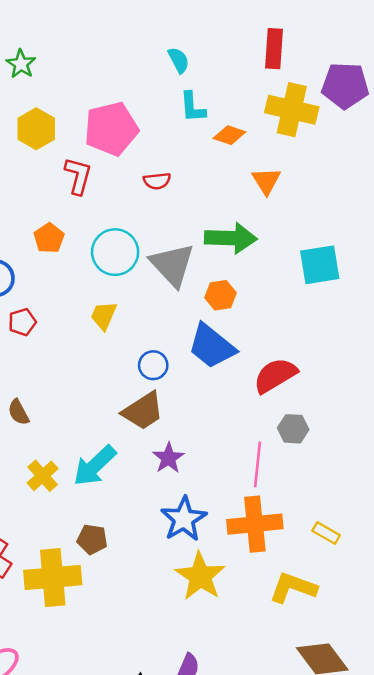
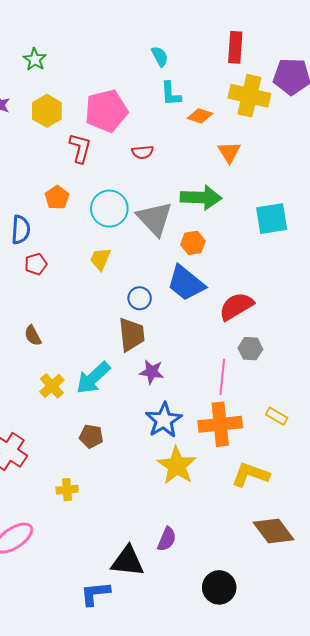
brown trapezoid: (143, 411) -> (132, 335), turned -63
purple star: (168, 458) -> (152, 372), turned -30
yellow rectangle: (326, 533) -> (277, 416), moved
yellow cross: (53, 578) -> (67, 490), moved, size x0.5

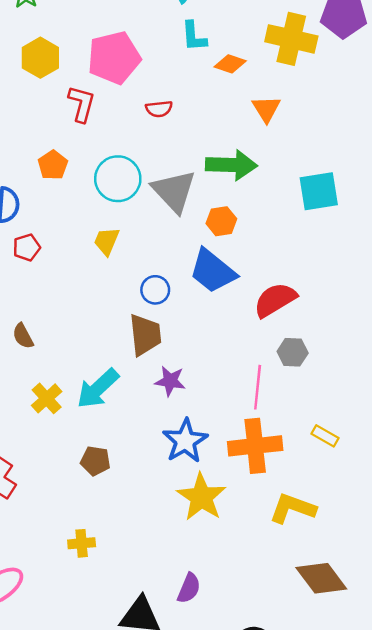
yellow cross: (67, 490) -> (82, 543), moved

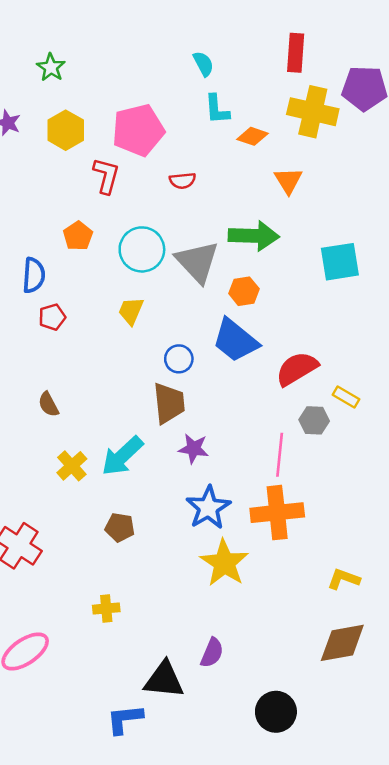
yellow rectangle: (325, 436) -> (346, 397), moved
yellow L-shape: (293, 508) -> (344, 579), moved, size x0.7
brown diamond: (321, 578) -> (342, 643), turned -63

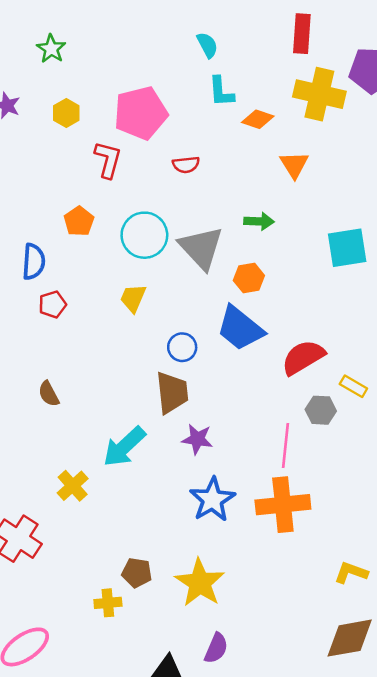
yellow hexagon: (66, 130) -> (66, 113), size x0.7
green arrow: (254, 236) -> (259, 221), size x0.6
yellow cross: (72, 466) -> (73, 486), moved
brown pentagon: (120, 527) -> (137, 573), moved
yellow star: (224, 563) -> (200, 583), moved

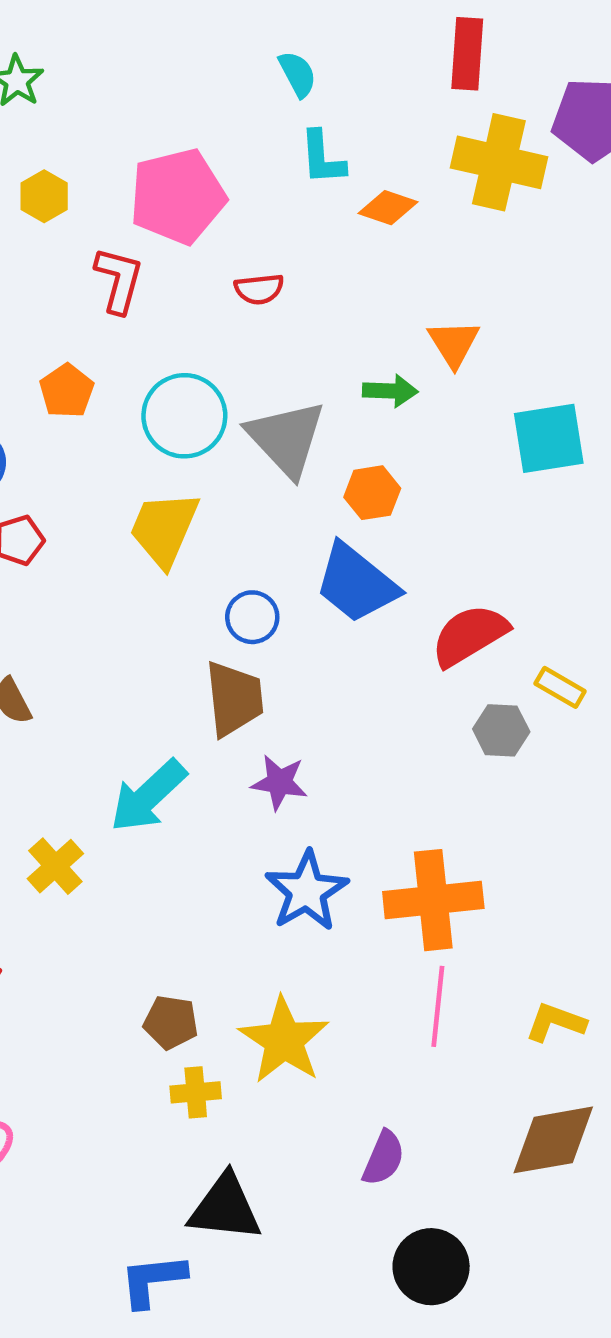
orange triangle: (294, 165) -> (454, 343), moved
yellow trapezoid: (133, 298) -> (164, 529), size x1.5
pink line: (285, 445) -> (438, 1006), moved
yellow cross: (108, 603) -> (196, 1092), moved
purple semicircle: (216, 648) -> (384, 1158), moved

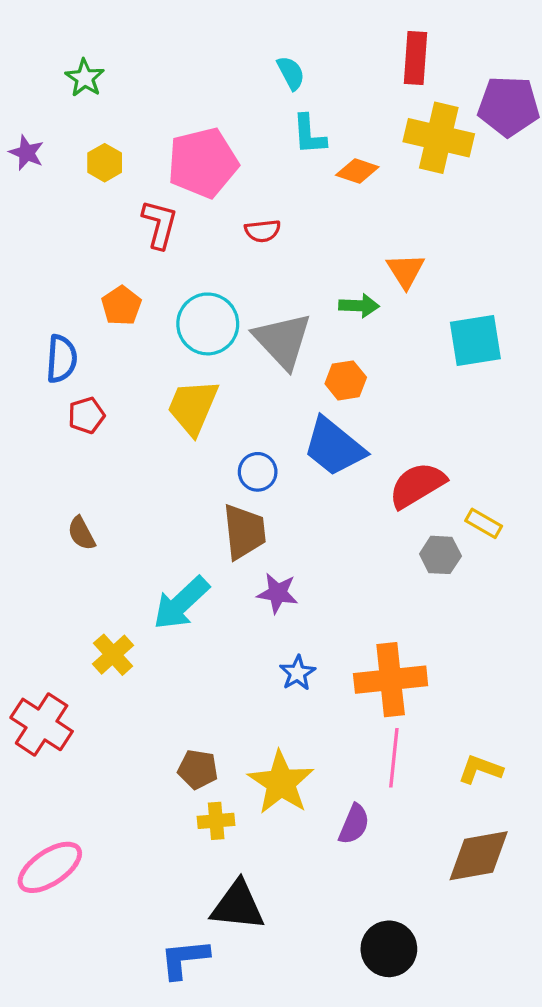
blue star: (307, 891) -> (297, 673), size x0.6
purple semicircle: (384, 1158) -> (354, 824), moved

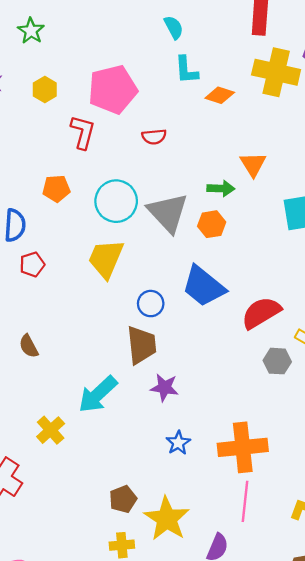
orange pentagon: (121, 306) -> (56, 188), turned 30
orange hexagon: (346, 380) -> (212, 224), moved
brown pentagon: (198, 769) -> (123, 499), moved, turned -30

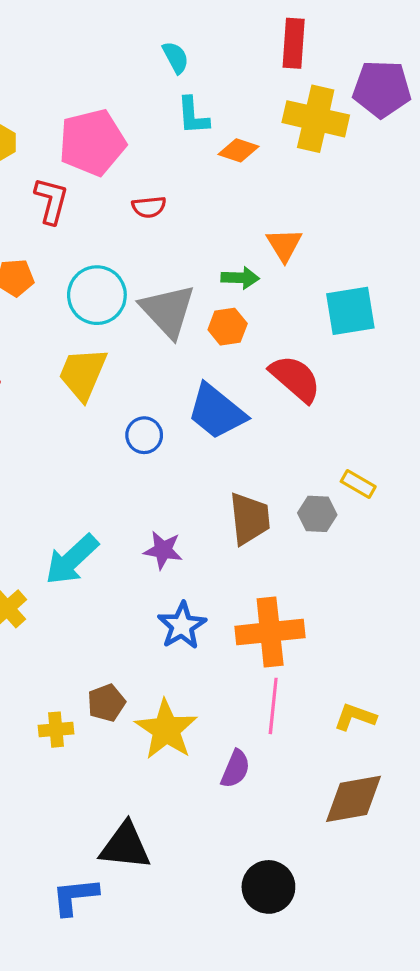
red semicircle: (261, 313) -> (295, 379), moved, turned 72
brown trapezoid: (141, 345) -> (250, 519), moved
blue star: (178, 443) -> (182, 626), size x1.4
yellow cross: (122, 545) -> (56, 730), moved

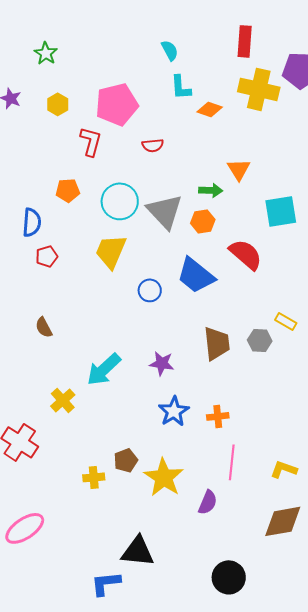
orange cross: (270, 632) -> (218, 416), moved, size x0.5

